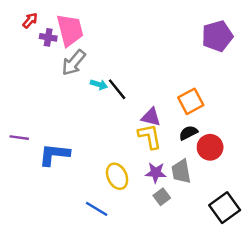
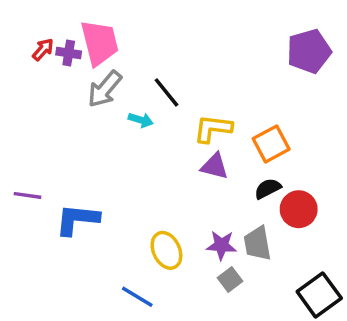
red arrow: (30, 20) -> (43, 50), moved
black line: (117, 89) -> (166, 92), moved
yellow L-shape: (150, 136) -> (213, 129), moved, turned -72

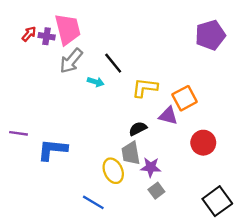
purple triangle: (215, 166) -> (168, 116), moved
black semicircle: (268, 189) -> (138, 129), moved
gray trapezoid: (257, 244) -> (131, 153), moved

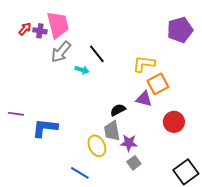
yellow L-shape: (145, 88) -> (144, 64), moved

